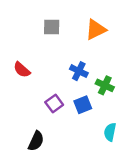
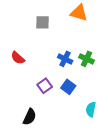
orange triangle: (96, 30) -> (79, 13), moved, turned 42
green cross: (105, 85) -> (87, 59), moved
blue square: (83, 105) -> (68, 87), turned -32

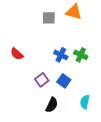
gray square: (43, 22) -> (49, 18), moved
black semicircle: (30, 117) -> (52, 105), moved

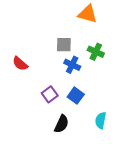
gray square: (49, 18) -> (64, 45), moved
green cross: (81, 55) -> (96, 52), moved

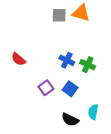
gray square: (64, 45) -> (59, 15), moved
green cross: (96, 52) -> (88, 65), moved
black semicircle: (62, 124) -> (70, 120), moved, turned 91

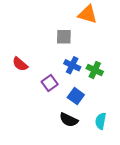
gray square: (59, 15) -> (64, 37), moved
purple square: (46, 88) -> (50, 83), moved
black semicircle: (70, 120) -> (69, 120), moved

